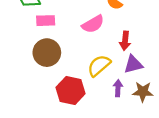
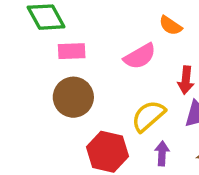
purple arrow: (118, 88) -> (162, 153), moved

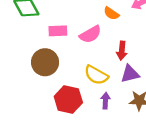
pink rectangle: (72, 51) -> (58, 31), moved
yellow semicircle: (148, 116) -> (96, 75), turned -110

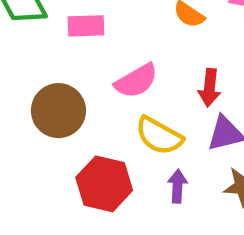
pink rectangle: (58, 31) -> (86, 26), moved
pink semicircle: (90, 34) -> (136, 81), moved

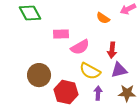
pink rectangle: (86, 26) -> (61, 34), moved
brown circle: (58, 111) -> (39, 75), moved

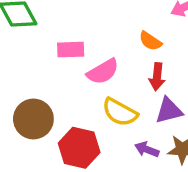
orange semicircle: (103, 18) -> (150, 41), moved
purple arrow: (98, 93) -> (147, 149), moved, turned -72

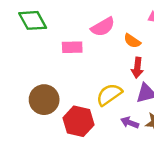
pink semicircle: (103, 72) -> (103, 27), moved
yellow semicircle: (120, 112) -> (109, 94), turned 116

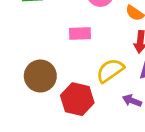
pink rectangle: (72, 47) -> (80, 34), moved

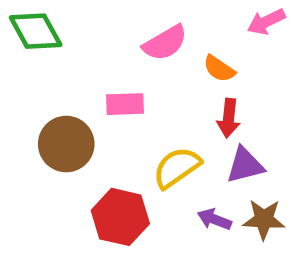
brown circle: (40, 76) -> (66, 144), moved

